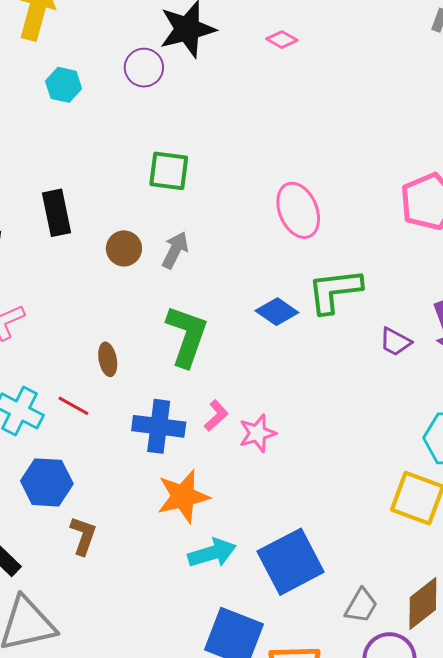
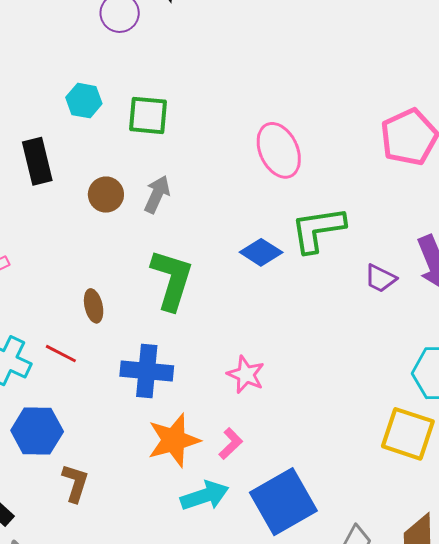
cyan hexagon: (64, 85) -> (84, 101), moved
pink L-shape: (216, 416) -> (231, 444), moved
pink star: (257, 433) -> (246, 375), turned -30

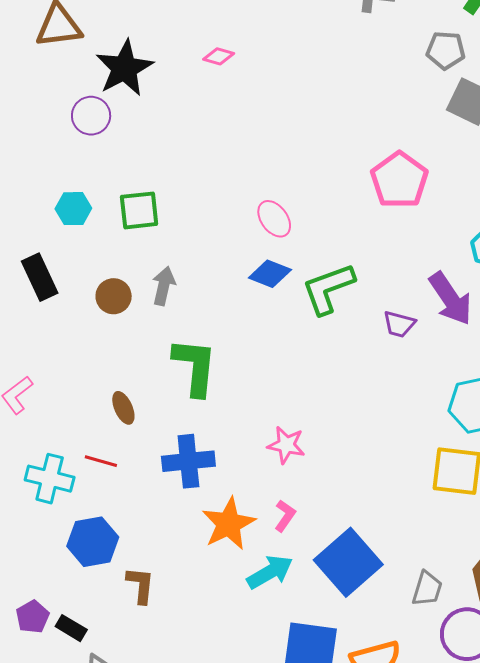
pink ellipse: (279, 150) -> (274, 219), size x0.7
blue diamond: (261, 252) -> (270, 274), moved

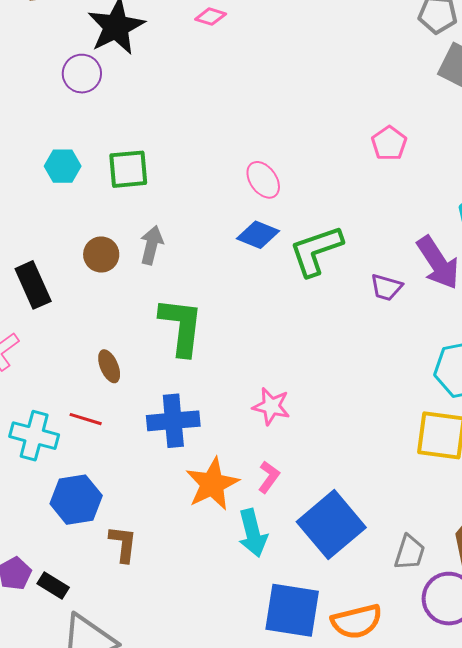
pink pentagon: (399, 180) -> (389, 143), size x0.6
black rectangle: (40, 277) -> (33, 285), moved
cyan arrow: (270, 572) -> (253, 533), turned 105

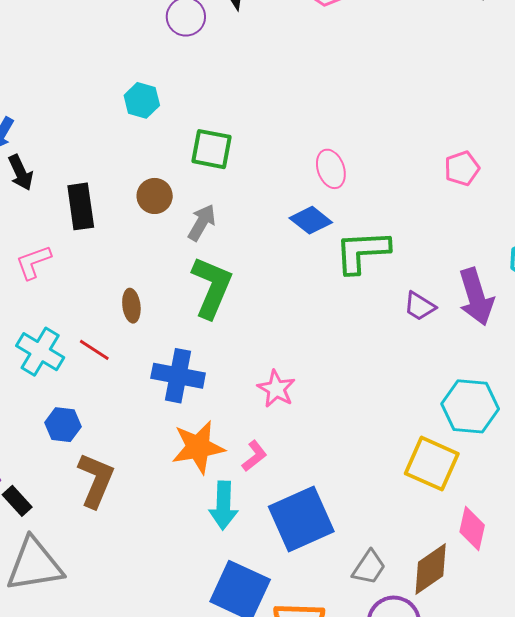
green square: (128, 169) -> (212, 149), moved
gray arrow: (152, 245) -> (202, 222), moved
blue hexagon: (76, 500) -> (63, 425), size x0.7
brown L-shape: (123, 544) -> (96, 480), size x1.4

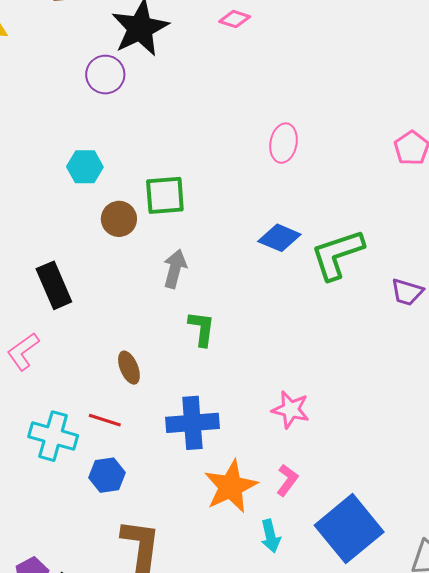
pink ellipse: (331, 169) -> (284, 143), moved, turned 45
brown circle: (155, 196) -> (119, 219), moved
green L-shape: (212, 287) -> (202, 329), size x0.6
blue hexagon: (63, 425) -> (107, 475), moved
cyan arrow: (223, 505) -> (270, 536), size x0.7

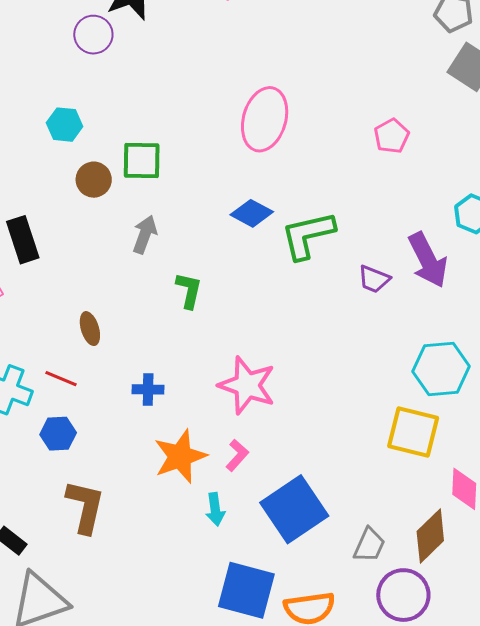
pink ellipse: (284, 143) -> (265, 119), size x1.6
green L-shape: (202, 329) -> (189, 290), moved
pink star: (291, 410) -> (247, 385), size x1.5
blue cross: (192, 423) -> (148, 389), size x0.6

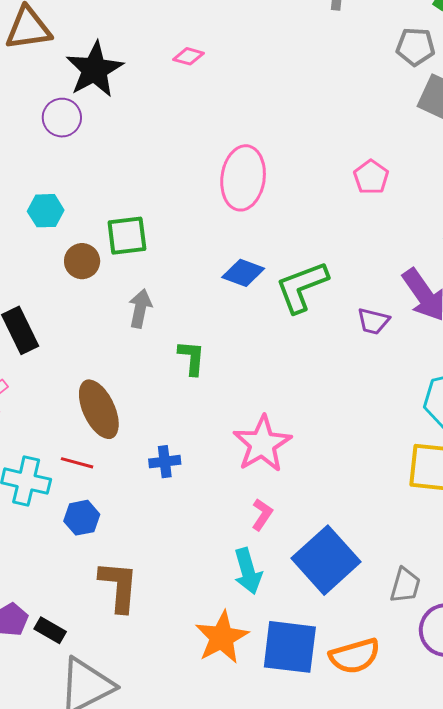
brown ellipse: (90, 329) -> (99, 409), size x1.8
pink star: (247, 385) -> (262, 444), turned 30
orange star: (180, 456) -> (222, 637), moved
cyan arrow: (215, 509) -> (248, 571), size x1.4

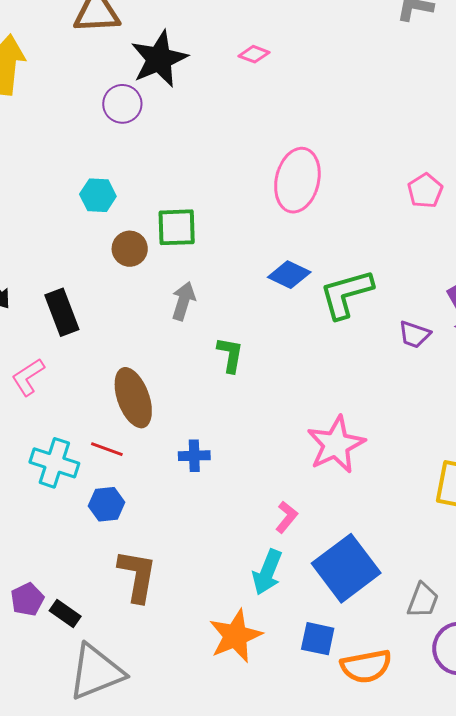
pink star: (262, 444) -> (336, 445), moved
cyan arrow: (248, 571) -> (267, 572), turned 33
blue square: (290, 647) -> (318, 639), moved, size x0.6

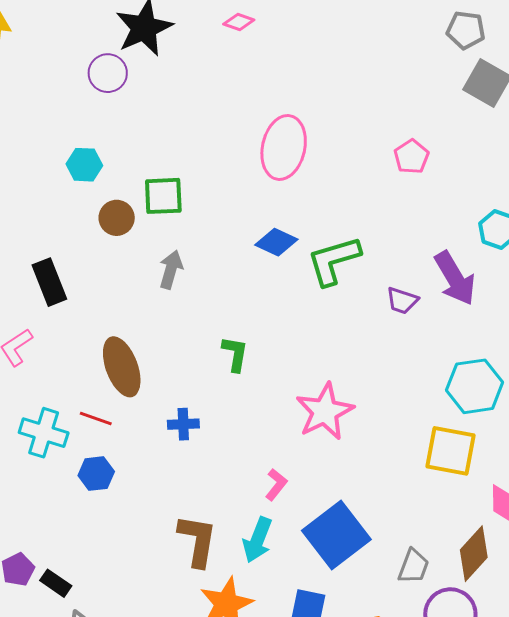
green L-shape: (230, 355) -> (235, 354), moved
brown L-shape: (137, 576) -> (197, 540), moved

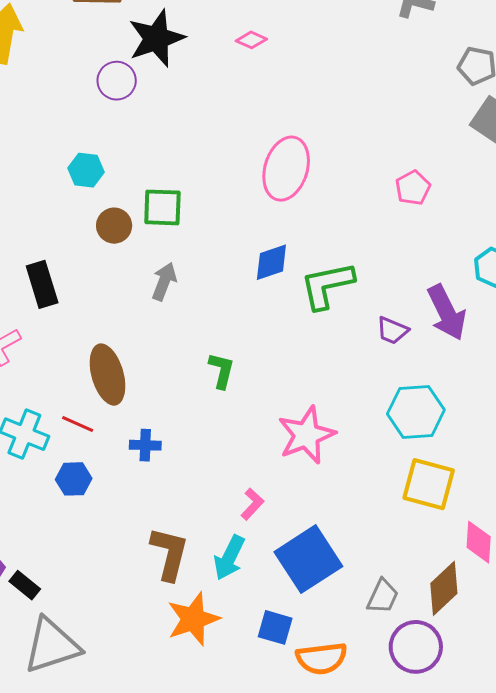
blue diamond: (276, 242) -> (271, 262), turned -48
cyan hexagon: (475, 386) -> (416, 412), moved
blue cross: (183, 424) -> (145, 445), moved

